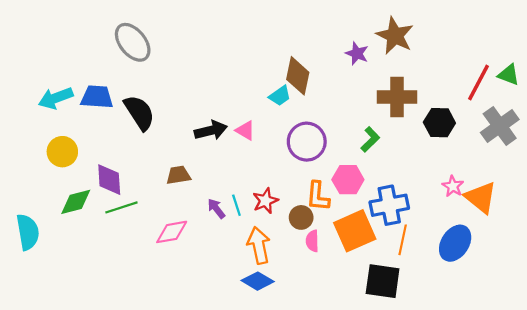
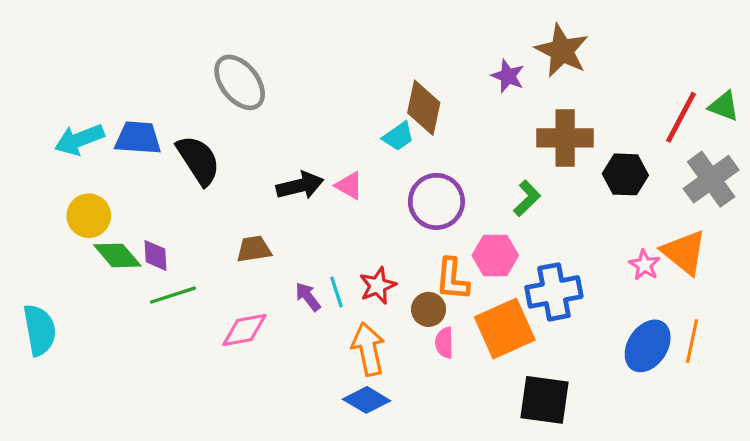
gray ellipse: (133, 42) -> (240, 82), moved
purple diamond: (109, 180) -> (155, 255), size x0.7
orange triangle: (481, 197) -> (684, 252), moved
green diamond: (76, 202) -> (117, 255), moved, turned 64
orange line: (403, 240) -> (692, 341), moved

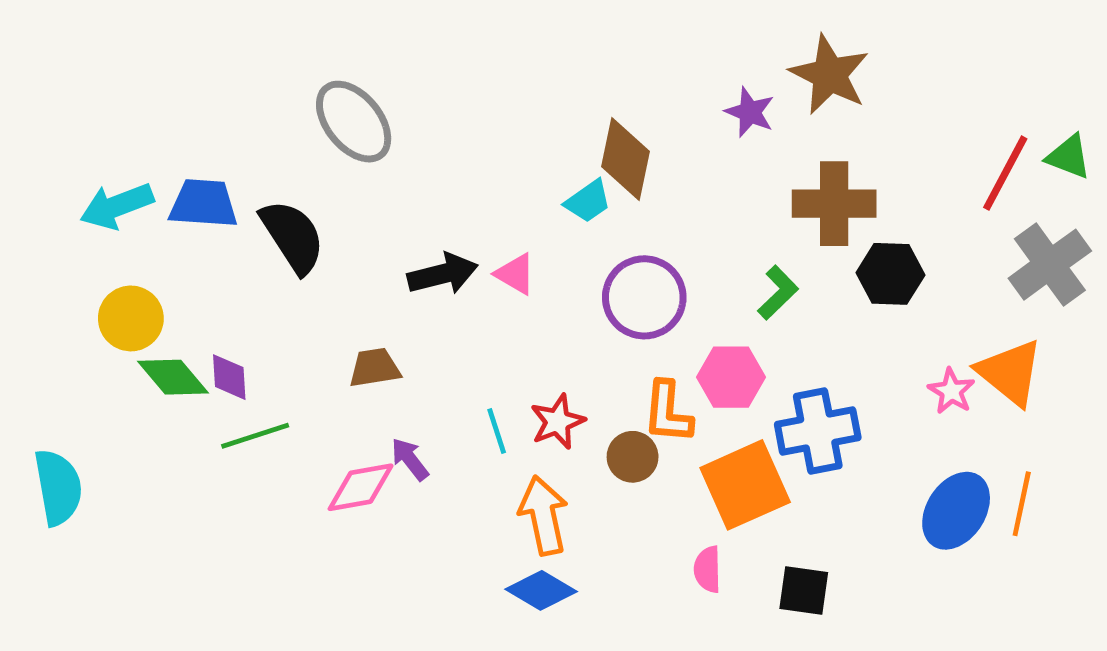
black hexagon: (625, 174) -> (890, 274), moved
purple arrow: (308, 297) -> (410, 459), moved
pink semicircle: (444, 343) -> (708, 569), moved
black square: (544, 400) -> (804, 590), size x0.7

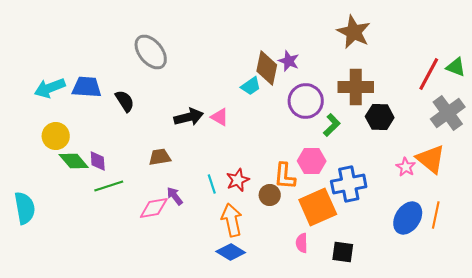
purple star: (750, 112) -> (289, 61), moved
black semicircle: (293, 236) -> (125, 101), size x0.7
purple circle: (644, 297) -> (306, 101), moved

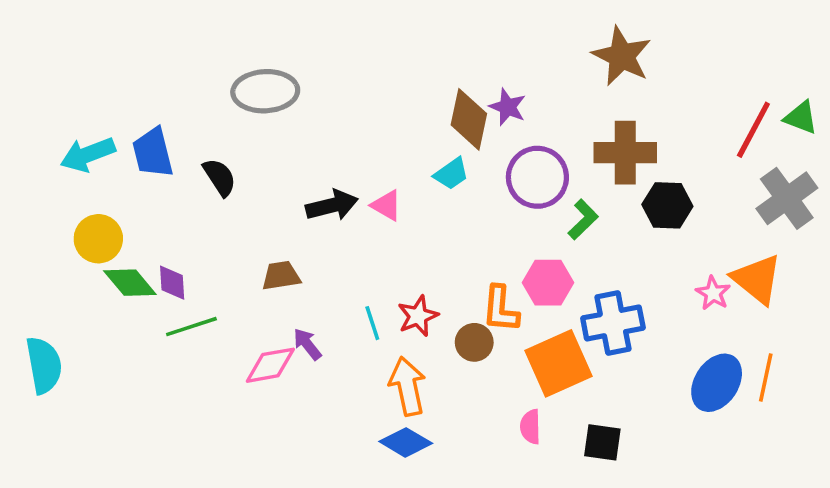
gray ellipse: (151, 52) -> (265, 91), turned -54
cyan trapezoid: (251, 86) -> (451, 174), moved
blue trapezoid: (87, 87) -> (153, 153), turned -108

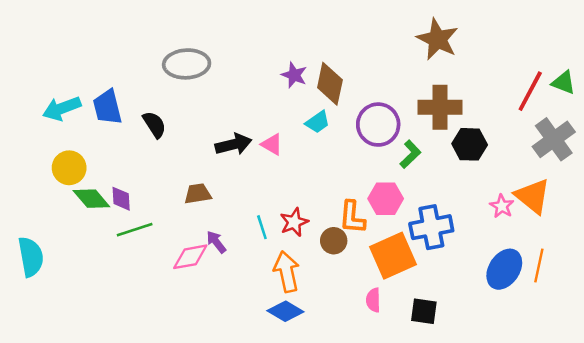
purple star: (508, 107) -> (294, 75), moved

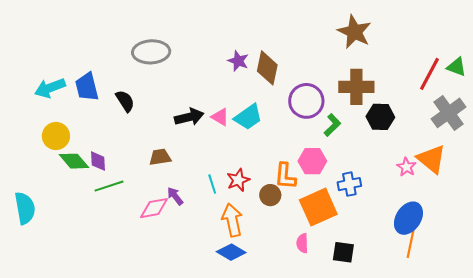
cyan trapezoid: (318, 122) -> (248, 117), moved, size x1.4
blue cross: (431, 227) -> (349, 184), size x0.7
orange line: (539, 265) -> (410, 244), moved

